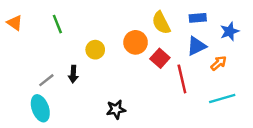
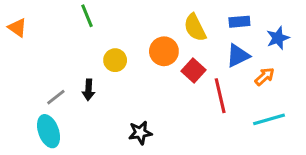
green line: (57, 24) -> (87, 16), moved

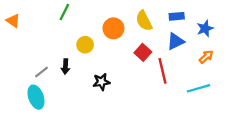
green line: (87, 16) -> (64, 12), turned 49
orange circle: (164, 51) -> (113, 28), moved
orange arrow: (265, 76) -> (206, 57), moved
black star: (140, 133) -> (101, 82), moved

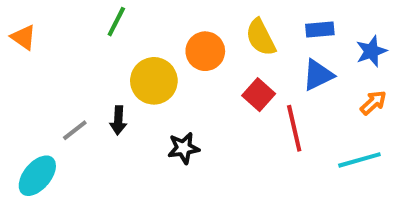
yellow circle: (85, 45) -> (154, 81), size x1.5
cyan ellipse: (36, 97) -> (37, 176), moved, turned 60

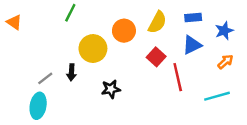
yellow semicircle: (261, 37) -> (157, 22), turned -125
cyan ellipse: (37, 176) -> (38, 106), moved, turned -30

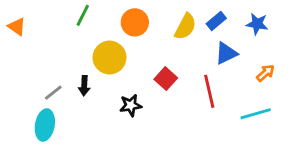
blue rectangle: (193, 18) -> (216, 21), moved, turned -35
orange circle: (124, 31) -> (135, 22), moved
blue star: (224, 31) -> (257, 24), moved, turned 30
red square: (156, 57) -> (166, 79), moved

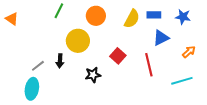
blue rectangle: (216, 21) -> (154, 15), turned 40

